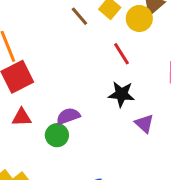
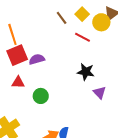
red line: (121, 54) -> (83, 37), moved, turned -35
purple semicircle: (68, 116) -> (37, 59), moved

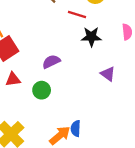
purple semicircle: (37, 59) -> (51, 62), moved
black star: (86, 72) -> (91, 37), moved

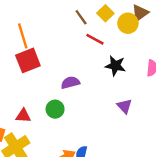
red line: (77, 14) -> (95, 39), moved
red triangle: (13, 79) -> (23, 116), moved

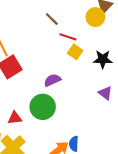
yellow square: (105, 13) -> (75, 52), moved
black star: (115, 66) -> (103, 59), moved
green circle: (55, 109) -> (43, 107), size x1.5

